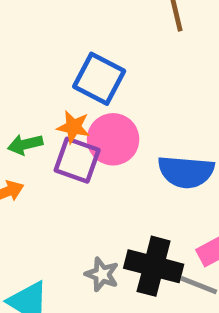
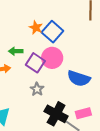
orange star: (73, 127) -> (36, 28), moved
gray star: (102, 274) -> (37, 89), moved

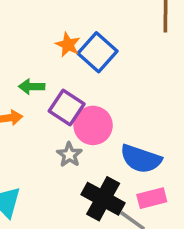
pink circle: (52, 58) -> (93, 125), moved
blue semicircle: (79, 78) -> (141, 159), moved

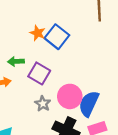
pink circle: (93, 125) -> (70, 96), moved
blue semicircle: (141, 159) -> (89, 104), turned 100

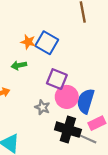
green arrow: (16, 61) -> (19, 65), moved
purple square: (39, 73) -> (57, 79), moved

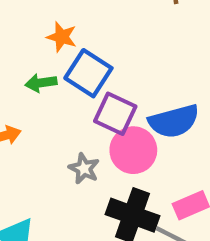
blue square: (47, 43) -> (88, 73), moved
blue semicircle: (86, 101) -> (174, 121), moved, turned -125

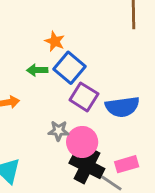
pink circle: (133, 150) -> (82, 142), moved
gray star: (84, 169) -> (59, 131), turned -30

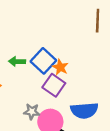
orange star: (55, 41) -> (60, 67), moved
blue semicircle: (122, 107) -> (84, 110), moved

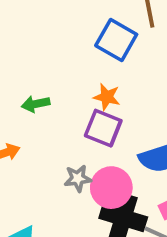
blue square: (43, 61) -> (116, 40), moved

